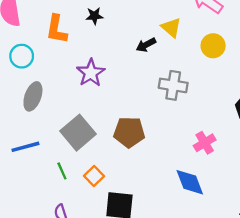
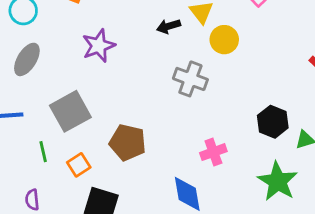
yellow circle: (213, 46) -> (224, 40), moved
brown pentagon: (129, 132) -> (128, 142), moved

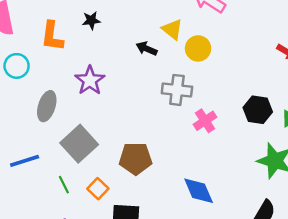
black arrow: (168, 26) -> (147, 49), turned 54
gray ellipse: (27, 59) -> (47, 106), moved
pink cross: (213, 152) -> (205, 121), moved

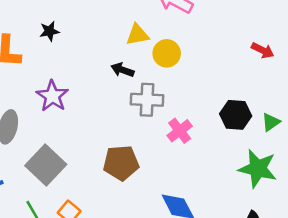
yellow triangle: (172, 29) -> (137, 35), turned -45
black arrow: (147, 49) -> (122, 70), moved
brown pentagon: (136, 159) -> (121, 163), moved

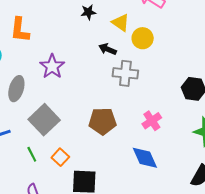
black star: (49, 31) -> (88, 12), moved
yellow triangle: (137, 35) -> (121, 23), turned 42
pink cross: (180, 131) -> (152, 121), moved

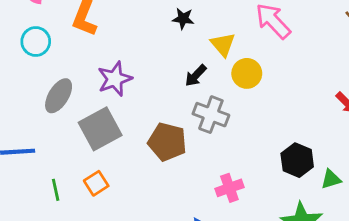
black arrow: (108, 49) -> (196, 76), turned -84
gray square: (44, 120) -> (100, 129), moved
brown pentagon: (103, 121) -> (167, 142), moved
orange square: (60, 157) -> (96, 183), moved

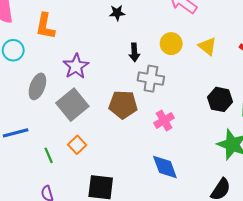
yellow triangle: (223, 44) -> (207, 46), moved
black arrow: (196, 76) -> (134, 52), turned -36
pink cross: (229, 188) -> (164, 120), moved

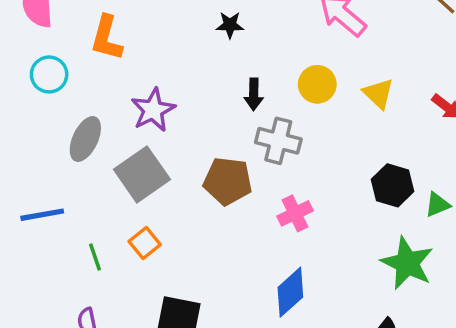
blue diamond: (165, 167) -> (290, 292), turned 64

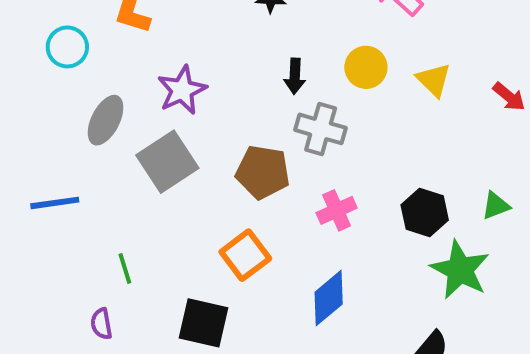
black hexagon: (393, 185) -> (425, 212), moved
orange square: (145, 243) -> (245, 255), moved, size x1.4
green line: (95, 257) -> (125, 269), moved

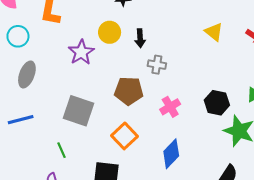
yellow circle: (366, 67) -> (110, 32), moved
gray ellipse: (106, 120) -> (27, 74), moved
gray cross: (321, 129) -> (157, 65), size x0.7
gray square: (167, 162) -> (79, 111), moved, turned -32

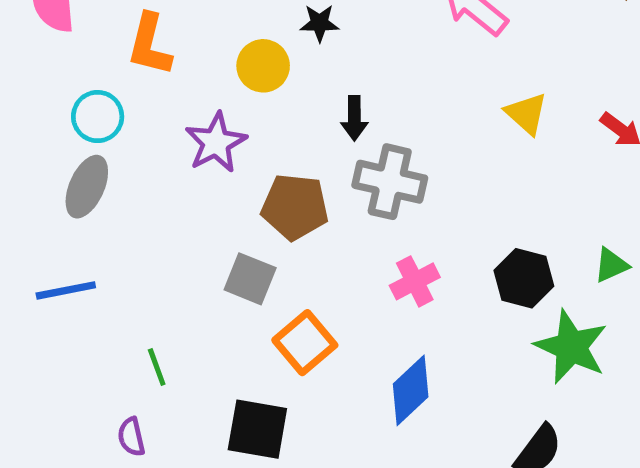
yellow circle: (110, 32) -> (263, 66), moved
cyan circle: (18, 36) -> (98, 117), moved
gray cross: (157, 65) -> (390, 182), size x1.6
brown pentagon: (129, 91) -> (295, 207), moved
gray square: (79, 111) -> (250, 279), moved, size x0.7

